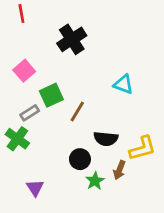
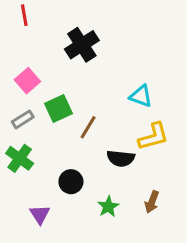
gray rectangle: (30, 113) -> (23, 119), moved
yellow L-shape: (143, 148) -> (153, 137), moved
black circle: (80, 159) -> (71, 182), moved
brown arrow: (119, 170) -> (152, 202), moved

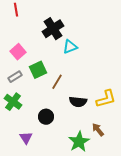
cyan triangle: (141, 96) -> (70, 47), moved, turned -42
yellow L-shape: (153, 137) -> (106, 99), moved
brown arrow: (152, 202) -> (98, 130), turned 120
green star: (108, 207) -> (79, 142), moved, size x1.5

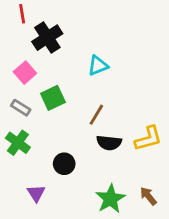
black cross: (53, 29) -> (47, 38), moved
gray rectangle: (15, 77) -> (21, 108), turned 64
brown line: (57, 82) -> (96, 115), moved
brown arrow: (98, 130) -> (148, 196), moved

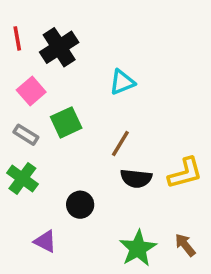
red line: (22, 14) -> (17, 38), moved
purple triangle: (36, 193) -> (45, 241), turned -30

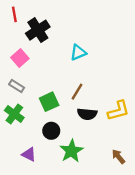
red line: (17, 38) -> (14, 14), moved
green square: (66, 122) -> (49, 102), moved
green star: (138, 248) -> (71, 151), moved

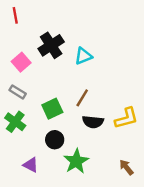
black cross: (38, 30) -> (51, 45), moved

